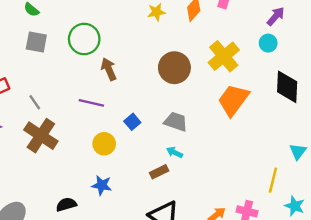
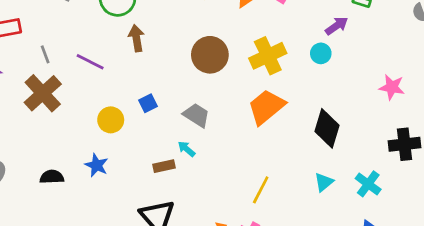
black diamond: (287, 87) -> (327, 128), moved
purple line: (91, 103) -> (90, 62), moved
yellow line: (273, 180) -> (261, 190), moved

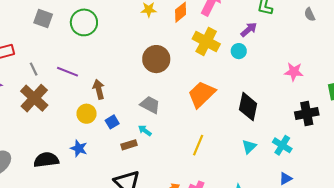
brown arrow: (136, 38) -> (99, 89), moved
yellow cross: (268, 56) -> (206, 41), moved, turned -32
blue square: (148, 103) -> (112, 122), moved
black semicircle: (52, 177) -> (46, 160), size x1.4
yellow line: (261, 190) -> (198, 145), moved

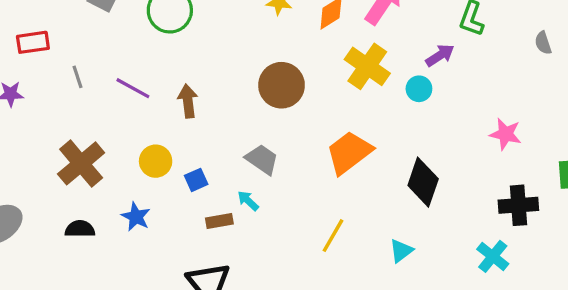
brown arrow: (99, 89) -> (188, 101), moved
brown cross: (34, 98) -> (81, 163), moved
cyan cross: (282, 145) -> (493, 256), moved
cyan triangle: (249, 147) -> (401, 251), moved
black semicircle: (46, 160) -> (80, 229), size x0.7

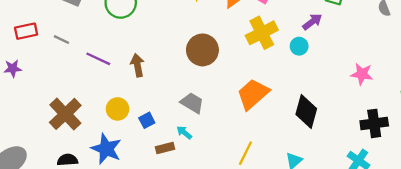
yellow cross: (367, 66) -> (262, 33), turned 32
gray line: (77, 77) -> (62, 40), moved, turned -42
blue star: (136, 217) -> (106, 149), size x1.5

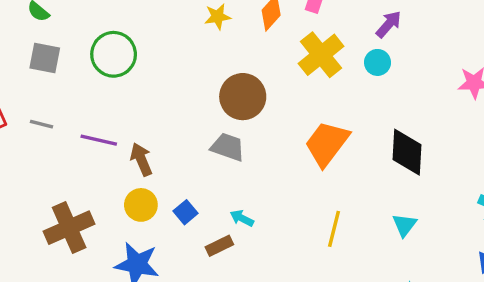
brown arrow: (137, 65) -> (141, 159), moved
gray trapezoid: (192, 103) -> (228, 147), moved
brown cross: (65, 114) -> (69, 228), turned 32

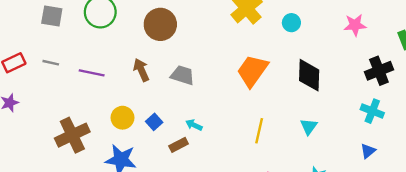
cyan circle: (377, 62) -> (291, 23), moved
brown circle: (243, 97) -> (160, 24), moved
brown arrow: (141, 159) -> (141, 70), moved

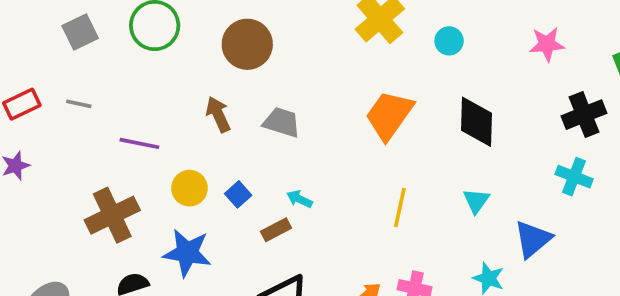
gray square: (52, 16) -> (80, 32), turned -35
purple line: (92, 73) -> (139, 143), moved
blue triangle: (368, 151) -> (533, 239), moved, size x1.6

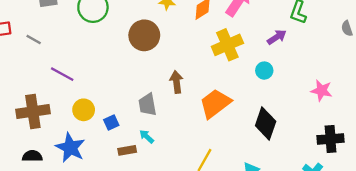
brown arrow: (218, 114) -> (176, 82), moved
gray trapezoid: (282, 122) -> (147, 105), moved, turned -135

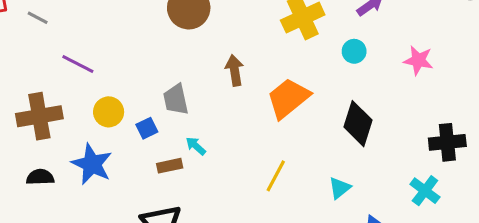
pink star: (322, 91) -> (418, 60), moved
gray trapezoid: (147, 105) -> (176, 100), moved

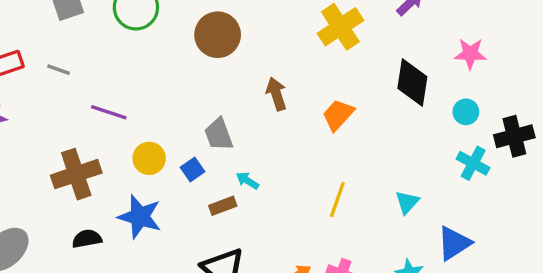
cyan circle: (354, 51) -> (466, 112), moved
orange trapezoid: (288, 98) -> (338, 115), size x0.7
black diamond: (358, 124) -> (412, 83), moved
cyan cross: (425, 191) -> (473, 163), moved

